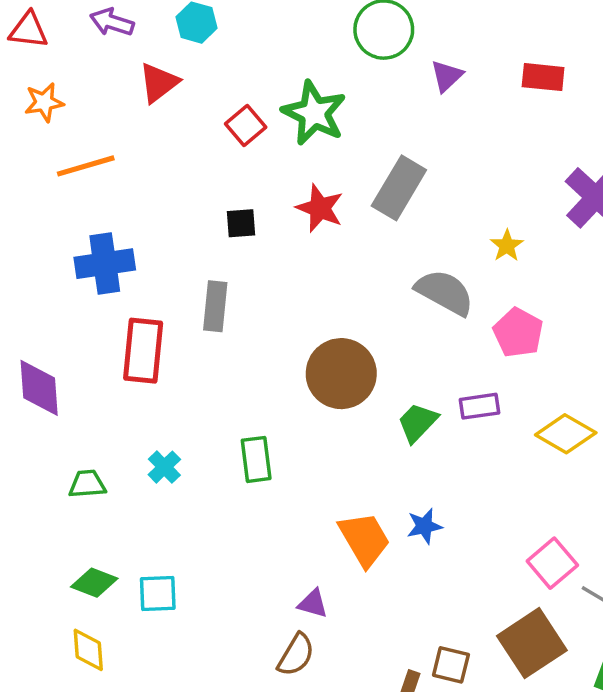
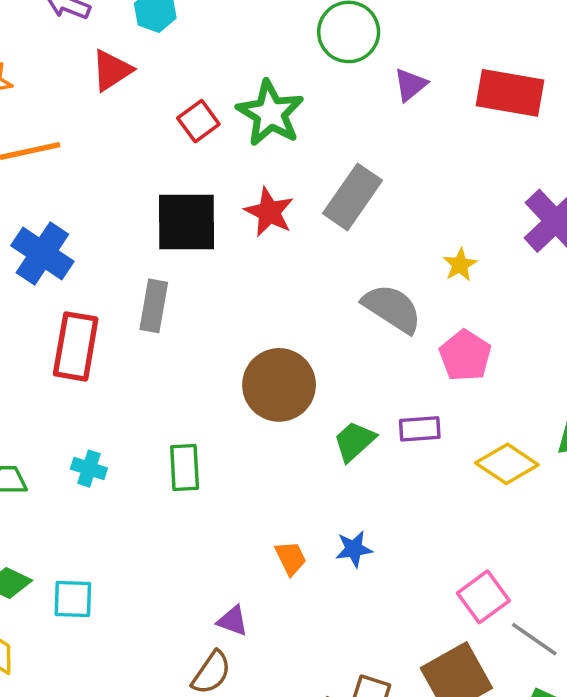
red rectangle: (543, 77) -> (510, 93), size x1.5
black square: (241, 223) -> (186, 222), size x2.0
blue cross: (105, 264) -> (42, 253), turned 38
cyan cross: (164, 467) -> (89, 469), turned -32
orange trapezoid: (364, 539) -> (291, 558), size x0.6

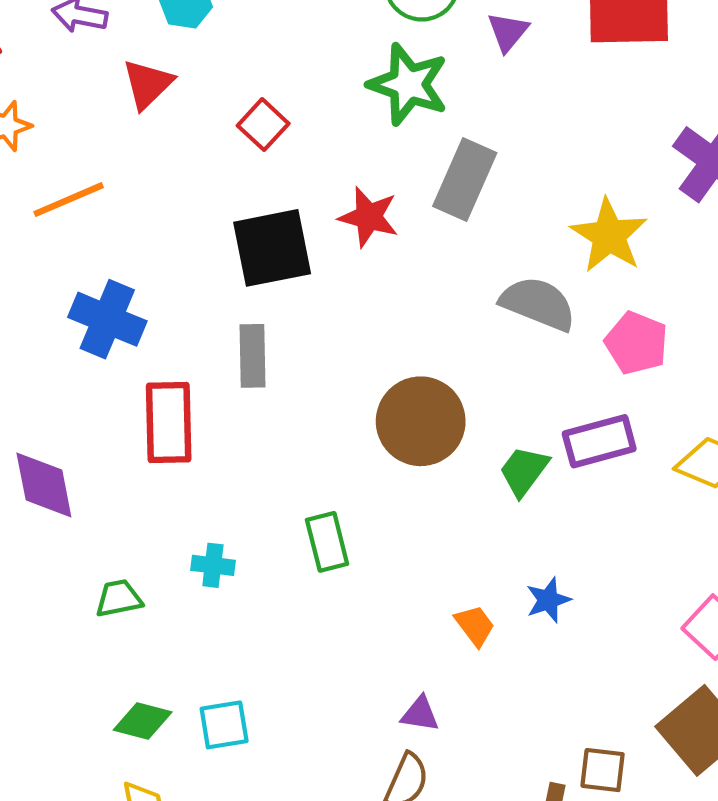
green star: (270, 113) -> (408, 84), moved
yellow star: (460, 265) -> (609, 236), size x1.8
purple rectangle: (420, 429) -> (599, 441), size x1.4

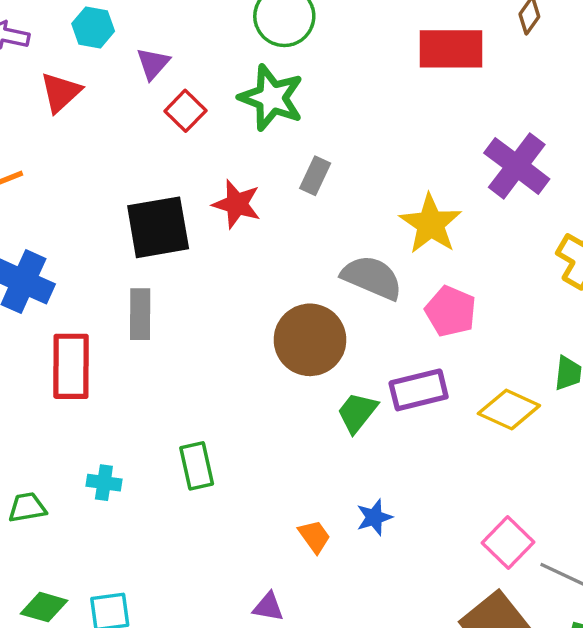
purple triangle: (508, 32) -> (153, 63), moved
red square: (263, 125) -> (185, 111), moved
gray rectangle: (465, 179) -> (315, 176), size x0.6
brown circle: (421, 421) -> (310, 340), moved

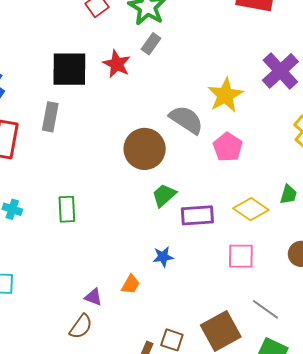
gray rectangle: (315, 176) -> (151, 44), moved
purple rectangle: (419, 390) -> (197, 215), moved
orange trapezoid: (314, 536) -> (131, 284), moved, turned 55
pink square: (508, 542) -> (241, 256), moved, turned 36

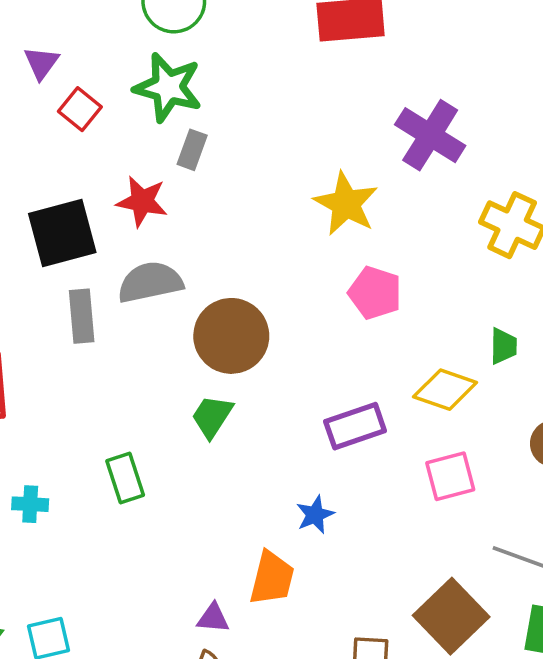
gray rectangle: (50, 117) -> (82, 316), moved
gray semicircle: (186, 120) -> (150, 282), moved, turned -30
green trapezoid: (164, 195) -> (212, 416), moved
orange trapezoid: (131, 284) -> (272, 578), size x1.5

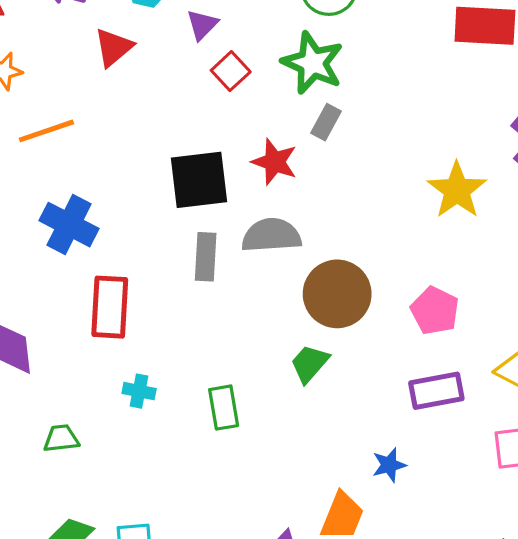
pink pentagon: (375, 293) -> (435, 311), moved
cyan cross: (30, 504) -> (139, 391), moved

